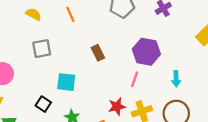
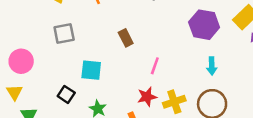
purple hexagon: (146, 52) -> (204, 25), moved
pink line: (135, 79) -> (155, 66), moved

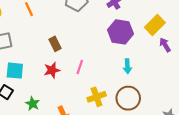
cyan square: (91, 70) -> (15, 71), moved
red star: (147, 97) -> (52, 70), moved

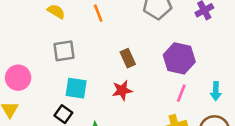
purple hexagon: (120, 32) -> (179, 58), moved
pink line: (80, 67) -> (181, 93), moved

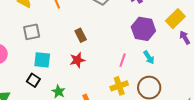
purple hexagon: (179, 58) -> (143, 29), moved
cyan arrow: (216, 91) -> (149, 57), turned -32

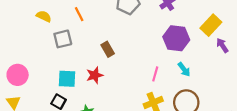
gray square: (32, 32) -> (63, 39), moved
red star: (77, 60) -> (95, 75), moved

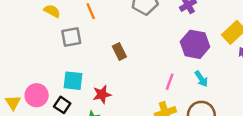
pink circle: (18, 75) -> (37, 95), moved
red star: (95, 75) -> (102, 94), moved

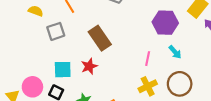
brown rectangle: (119, 51) -> (100, 38), size x1.6
red star: (102, 94) -> (89, 66), moved

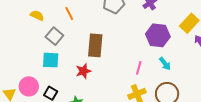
gray square: (56, 31) -> (54, 36), turned -36
brown rectangle: (100, 38) -> (95, 45), turned 35
cyan square: (63, 70) -> (51, 60), moved

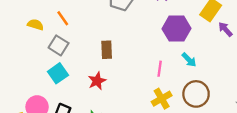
orange line: (69, 13) -> (63, 18), moved
brown rectangle: (95, 45) -> (107, 50), size x0.7
cyan square: (51, 60) -> (58, 73), turned -30

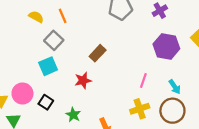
brown rectangle: (107, 50) -> (98, 53), turned 35
cyan arrow: (189, 60) -> (175, 87), moved

